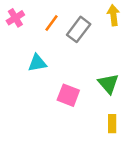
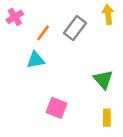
orange line: (52, 23) -> (43, 33), moved
pink square: (68, 95) -> (57, 108), moved

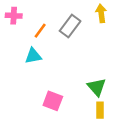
pink cross: (15, 17) -> (14, 16), turned 35
green triangle: (103, 80) -> (97, 87), moved

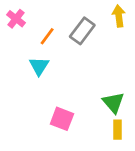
pink cross: (14, 16) -> (16, 19), turned 35
cyan triangle: (33, 56) -> (39, 66), turned -48

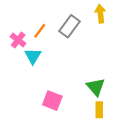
pink cross: (16, 19) -> (18, 40), moved

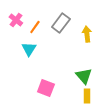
yellow arrow: (100, 14) -> (87, 34), moved
pink cross: (18, 40) -> (16, 20), moved

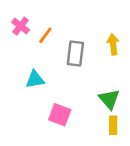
gray rectangle: (61, 23) -> (75, 53), moved, turned -30
cyan triangle: (29, 49) -> (35, 80), moved, turned 49

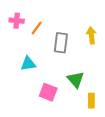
pink cross: (21, 26) -> (17, 21), turned -32
green triangle: (109, 99) -> (76, 80), moved

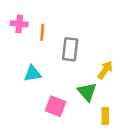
orange line: (37, 28) -> (42, 32), turned -32
yellow arrow: (91, 35) -> (105, 70), moved, turned 42

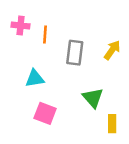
yellow arrow: (105, 70) -> (112, 50), moved
pink square: (56, 106) -> (45, 113), moved

